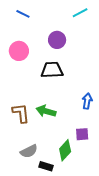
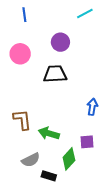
blue line: (23, 14) -> (24, 15), turned 56
green arrow: (46, 111) -> (49, 133), moved

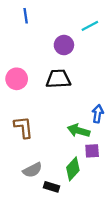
cyan line: (85, 13) -> (90, 26), moved
pink circle: (20, 54) -> (17, 79), moved
green arrow: (49, 133) -> (79, 131), moved

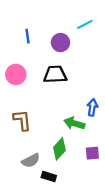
blue line: (26, 16) -> (28, 36), moved
purple square: (92, 151) -> (92, 153), moved
green diamond: (73, 169) -> (59, 149), moved

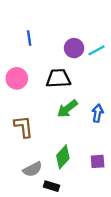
cyan line: (85, 24) -> (96, 50), moved
purple circle: (60, 43) -> (74, 48), moved
green arrow: (74, 123) -> (67, 109), moved, turned -54

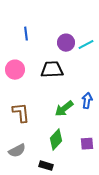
green arrow: (67, 109) -> (64, 109), moved
gray semicircle: (32, 169) -> (17, 151), moved

